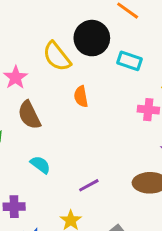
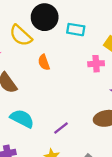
cyan semicircle: (40, 165) -> (22, 119), size x1.5

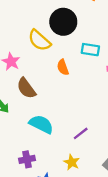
cyan rectangle: (76, 30) -> (90, 50), moved

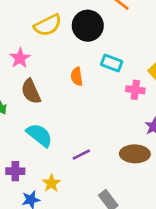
yellow semicircle: (39, 40) -> (48, 25), moved, turned -80
yellow star: (72, 162) -> (51, 183), moved

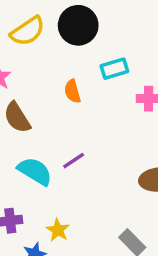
cyan rectangle: (112, 63) -> (114, 69), turned -30
purple line: (81, 155) -> (74, 161), moved

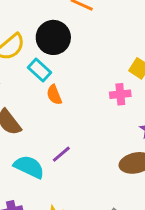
cyan rectangle: (114, 69) -> (40, 70), moved, turned 65

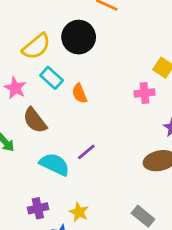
cyan rectangle: (40, 70) -> (52, 78), moved

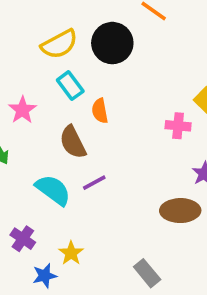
pink star: (15, 88) -> (22, 110), moved
brown semicircle: (35, 120) -> (73, 142), moved
purple cross: (38, 208) -> (23, 239), turned 36

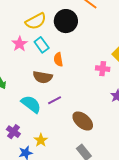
pink star: (22, 110) -> (20, 44), moved
brown semicircle: (73, 142) -> (43, 77), turned -54
brown ellipse: (180, 211) -> (83, 121), moved, turned 40

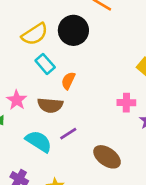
pink star: (20, 44) -> (17, 100), moved
orange semicircle: (58, 59) -> (68, 81), turned 40
pink cross: (103, 69) -> (126, 103), moved

